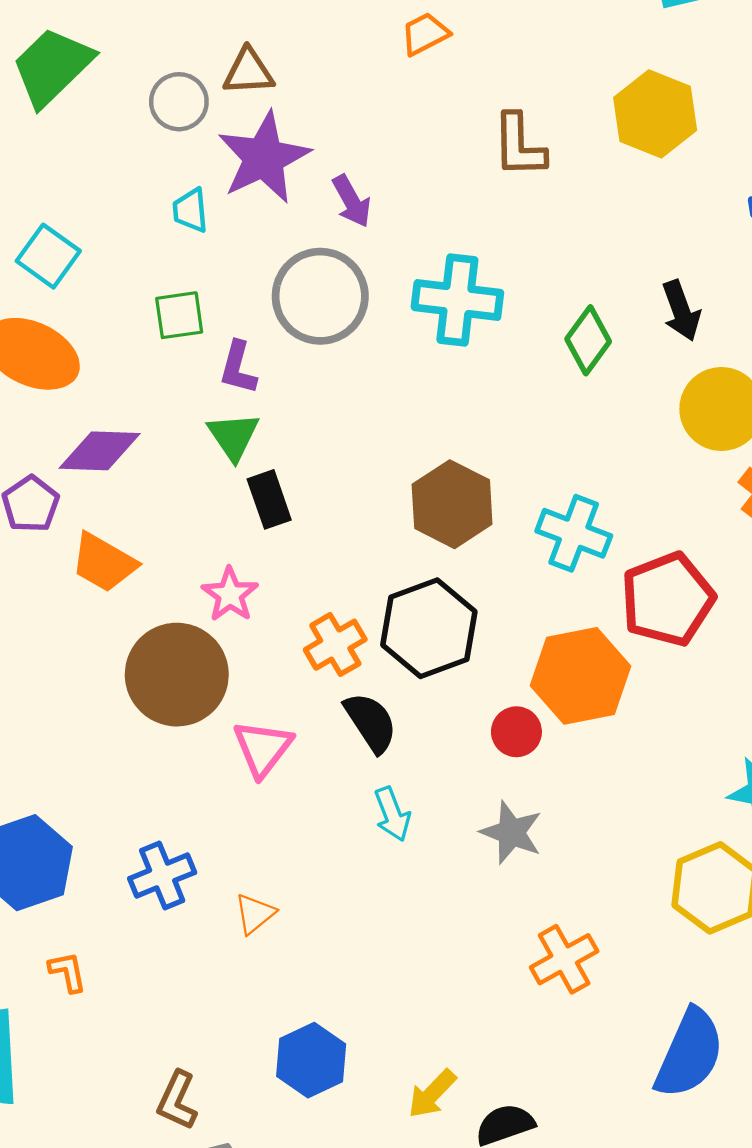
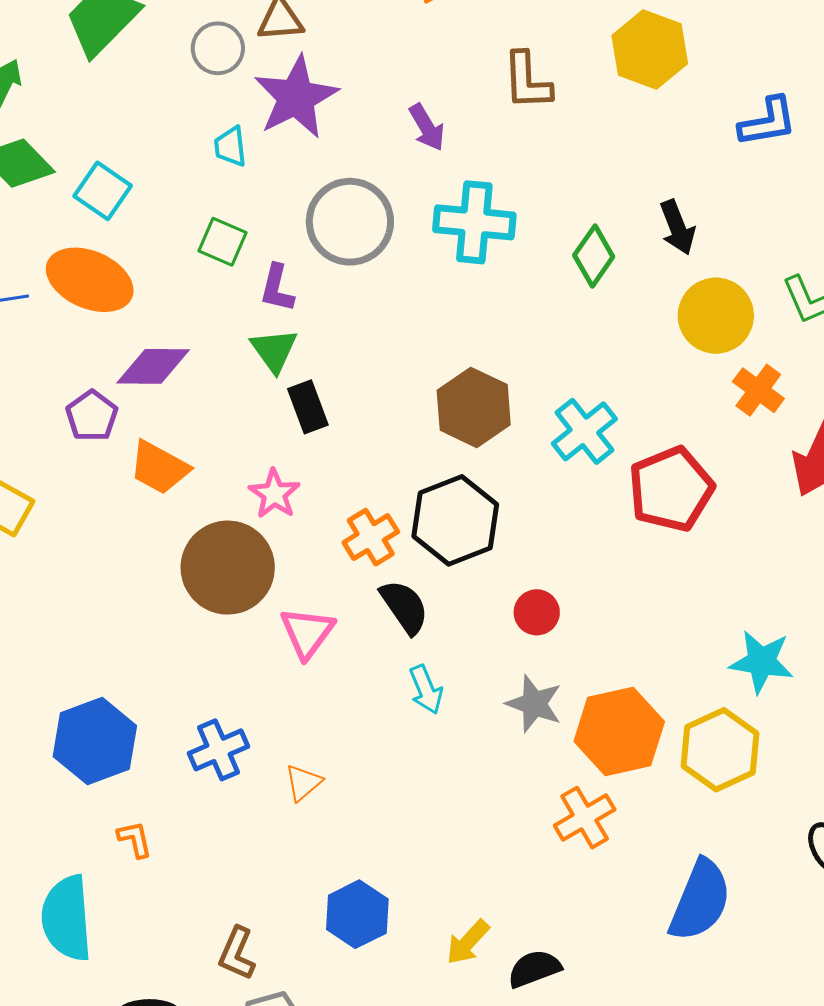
purple arrow: (352, 201) -> (427, 127), moved
green square: (179, 315) -> (222, 242), turned 33
cyan cross: (574, 533) -> (584, 431), turned 32
orange hexagon: (581, 676) -> (619, 731), moved

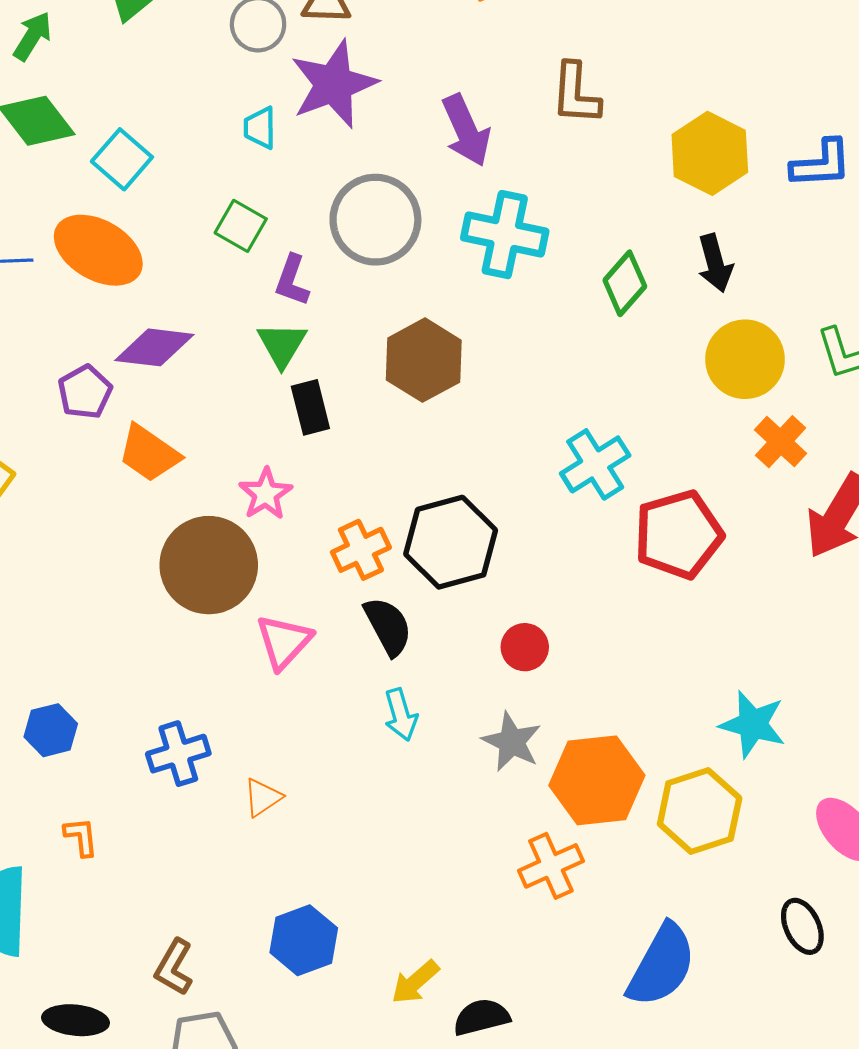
yellow hexagon: (650, 49) -> (710, 153), moved
purple arrow: (427, 127) -> (466, 130), size x1.4
brown hexagon: (474, 407) -> (424, 360), moved
blue hexagon: (95, 741) -> (51, 730), size x0.6

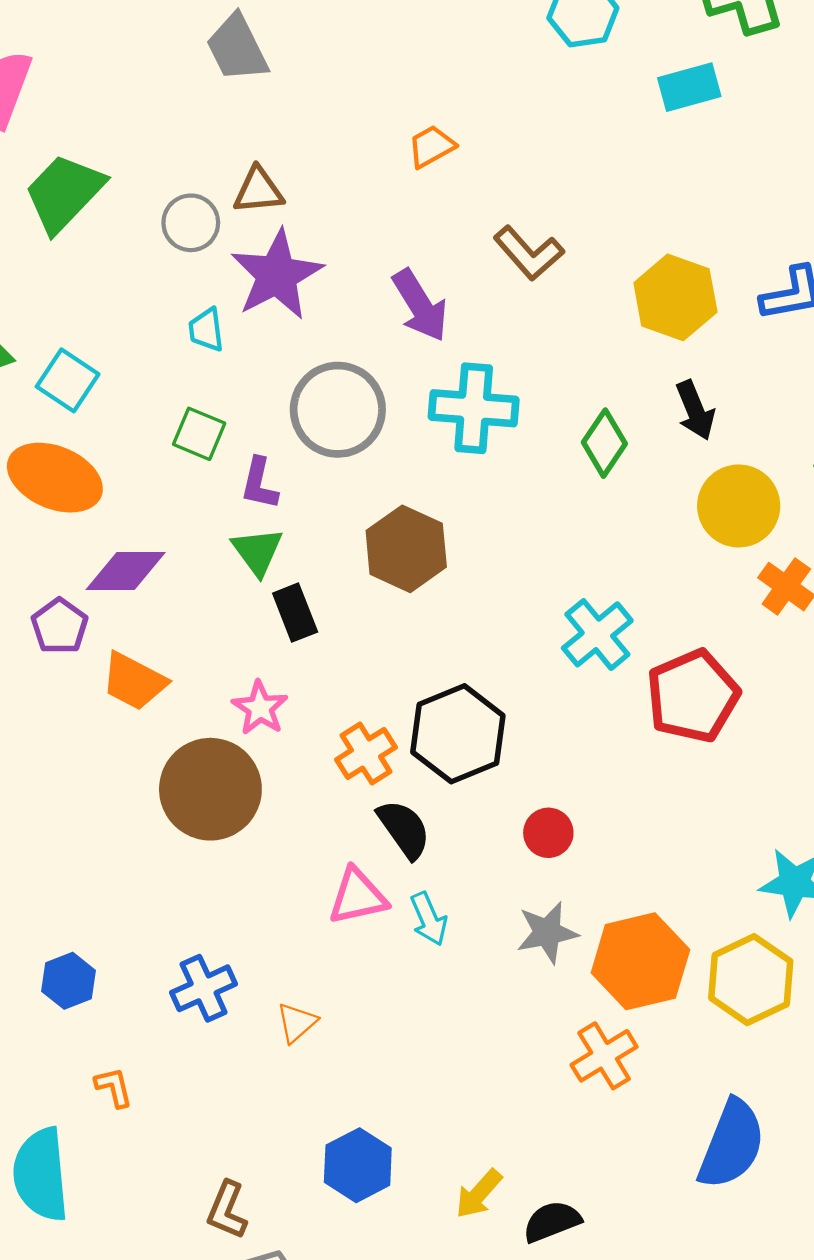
brown L-shape: (576, 94) -> (529, 253), turned -38
pink triangle: (284, 642) -> (358, 896), moved, turned 42
gray star: (512, 742) -> (547, 933), turned -30

